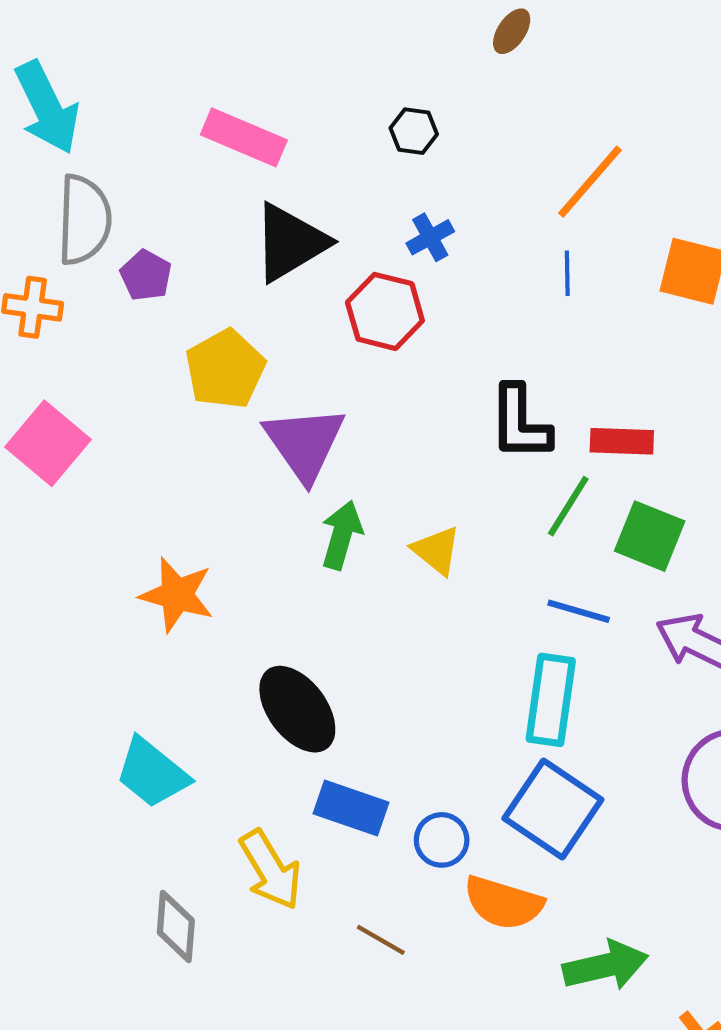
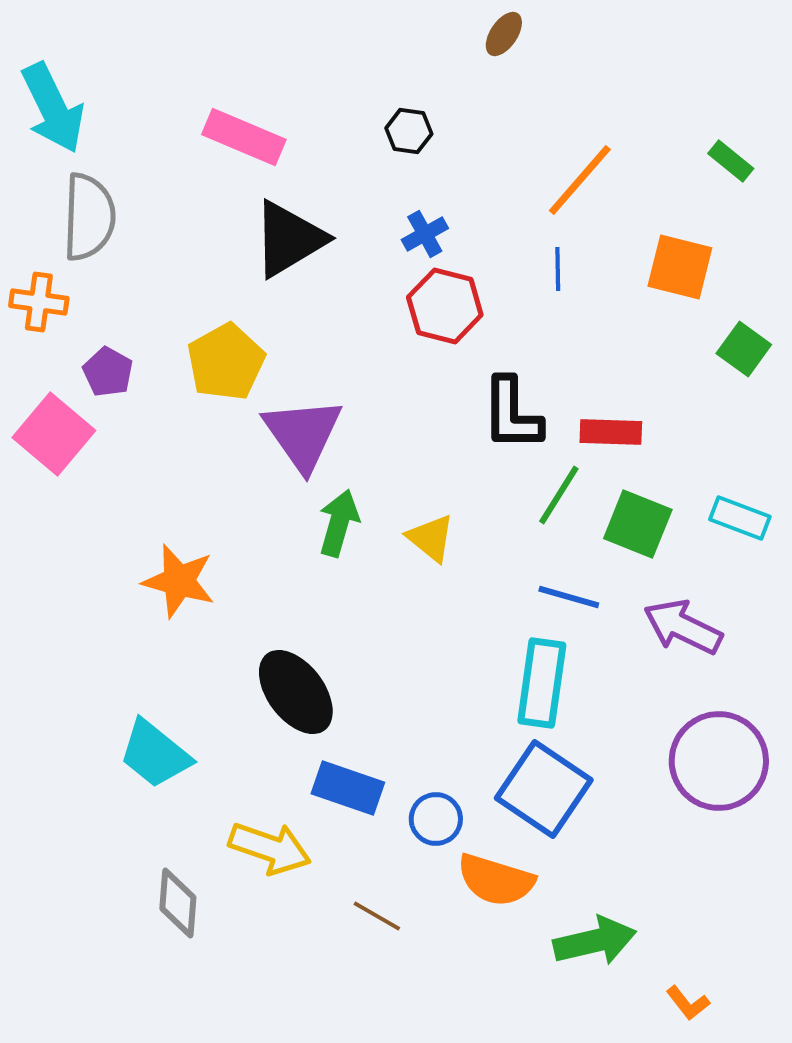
purple pentagon: (146, 275) -> (108, 372), moved
red hexagon: (385, 311) -> (445, 306), moved
yellow arrow: (271, 870) -> (270, 848), turned -40

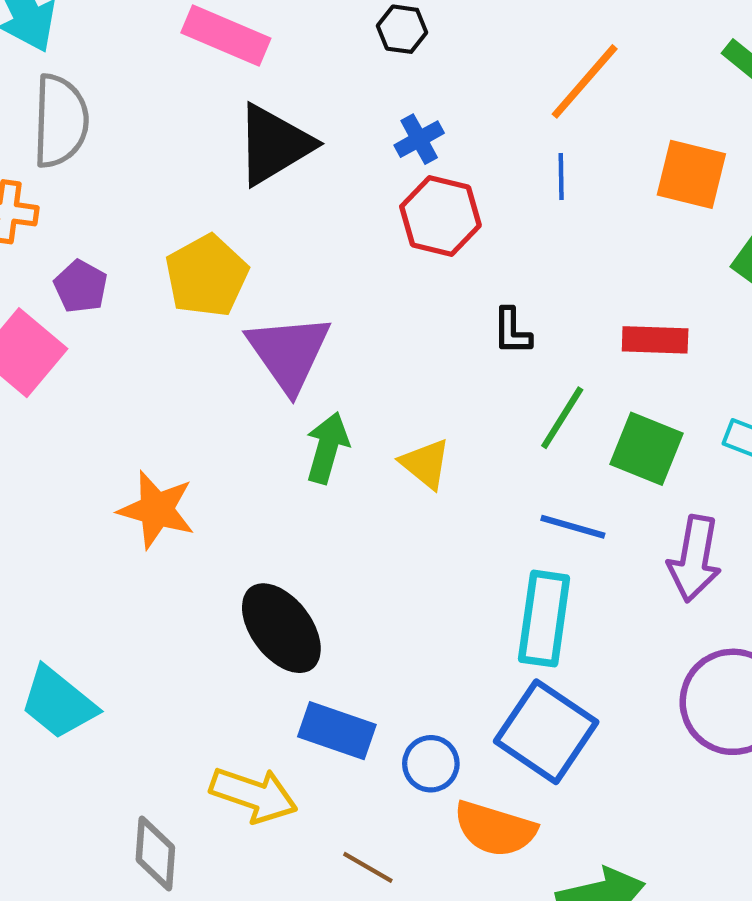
black L-shape: (512, 414) -> (512, 331), size x0.6
red rectangle: (611, 432) -> (655, 340), moved
purple arrow: (683, 627) -> (695, 559), turned -106
cyan trapezoid: (155, 754) -> (58, 703), moved

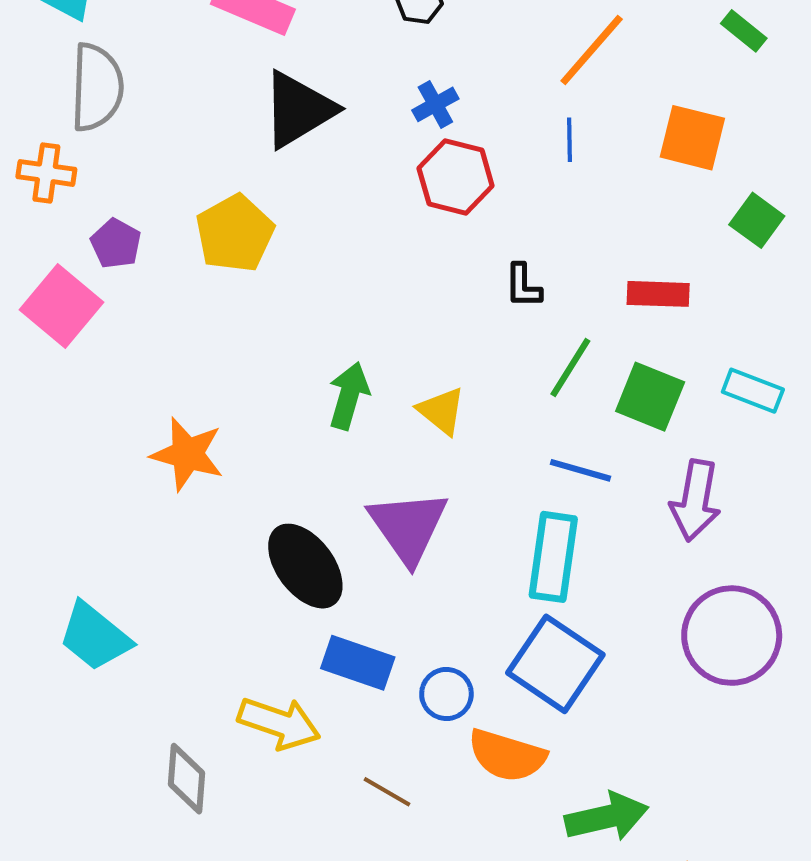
purple triangle: (289, 353) -> (408, 527), moved

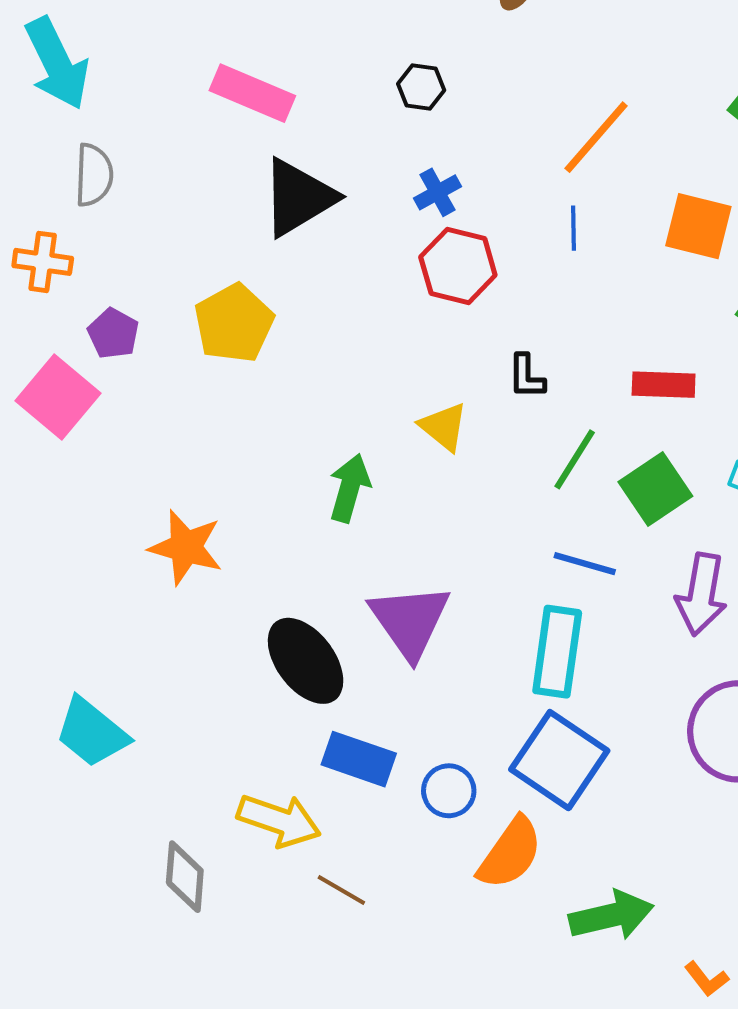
gray semicircle: (97, 87) -> (94, 175), size x0.7
green square: (650, 397) -> (655, 489), turned 34
yellow triangle: (441, 411) -> (444, 427), moved
orange semicircle: (507, 755) -> (510, 853), turned -72
brown line: (387, 792) -> (341, 890), moved

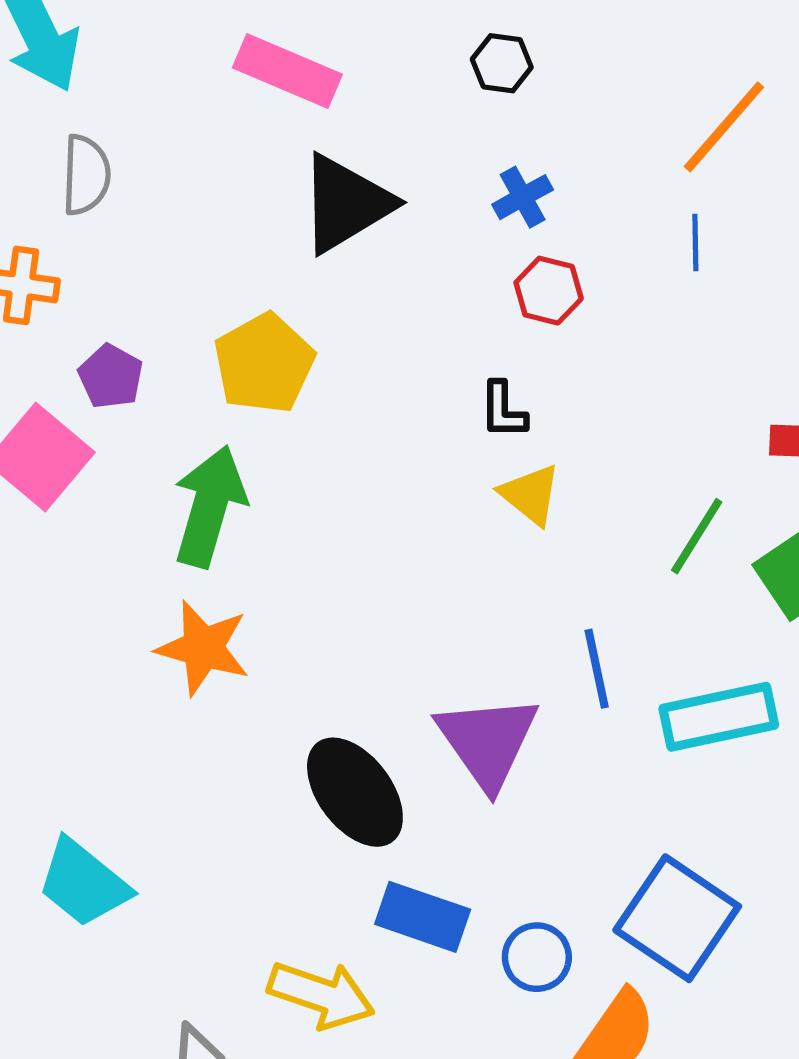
red hexagon: (458, 266) -> (549, 291), size x0.7
black L-shape: (526, 376) -> (503, 410), moved
green arrow: (350, 488) -> (209, 506), moved, size x1.4
blue line: (585, 564) -> (597, 669), moved, turned 62
cyan rectangle: (557, 652) -> (719, 717), moved, turned 70

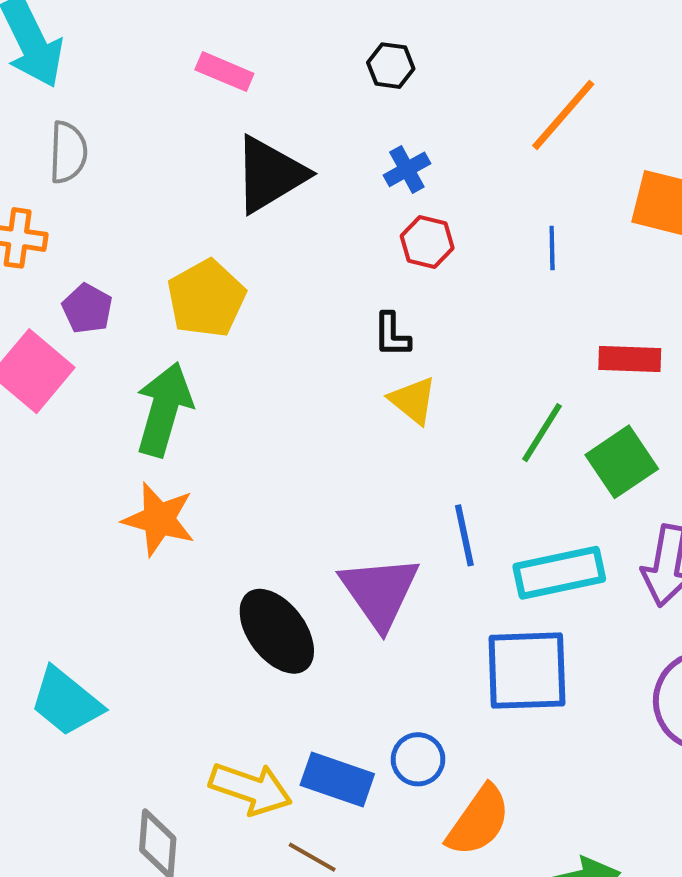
pink rectangle: (287, 71) -> (224, 72), size x0.7
blue line: (695, 243) -> (552, 248), moved
blue rectangle: (423, 917) -> (337, 779), moved
blue square: (677, 918) -> (527, 671), moved, turned -36

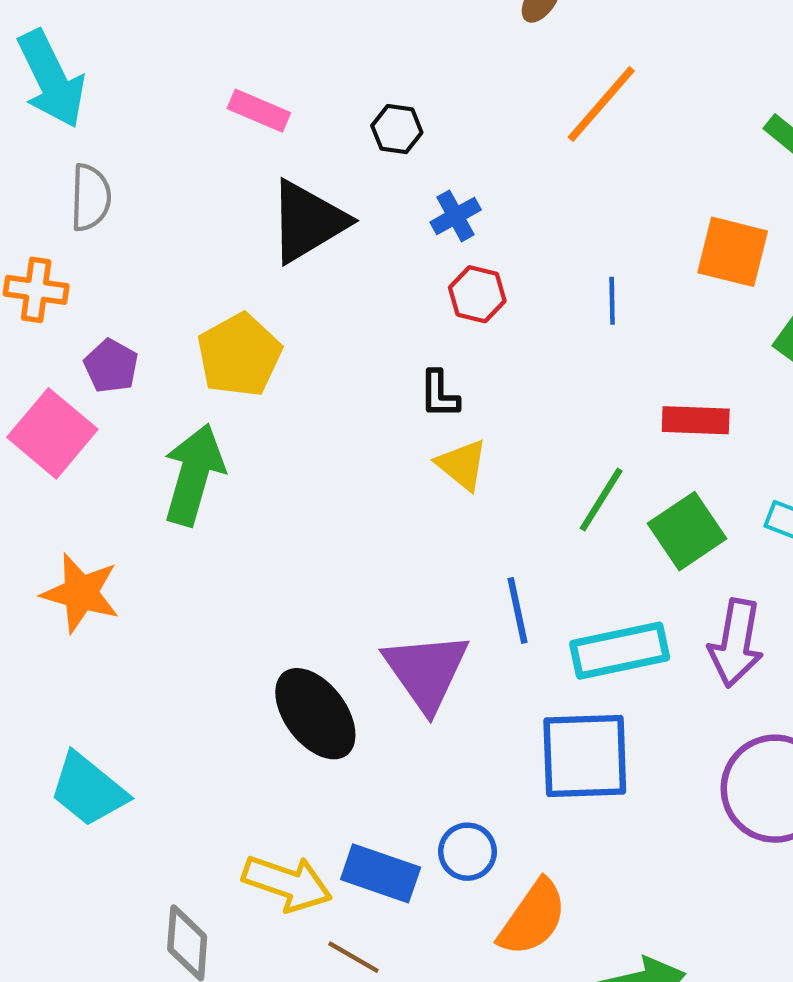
black hexagon: (391, 66) -> (397, 129), moved
orange line: (563, 115) -> (601, 104), moved
orange star: (159, 519) -> (81, 593), moved

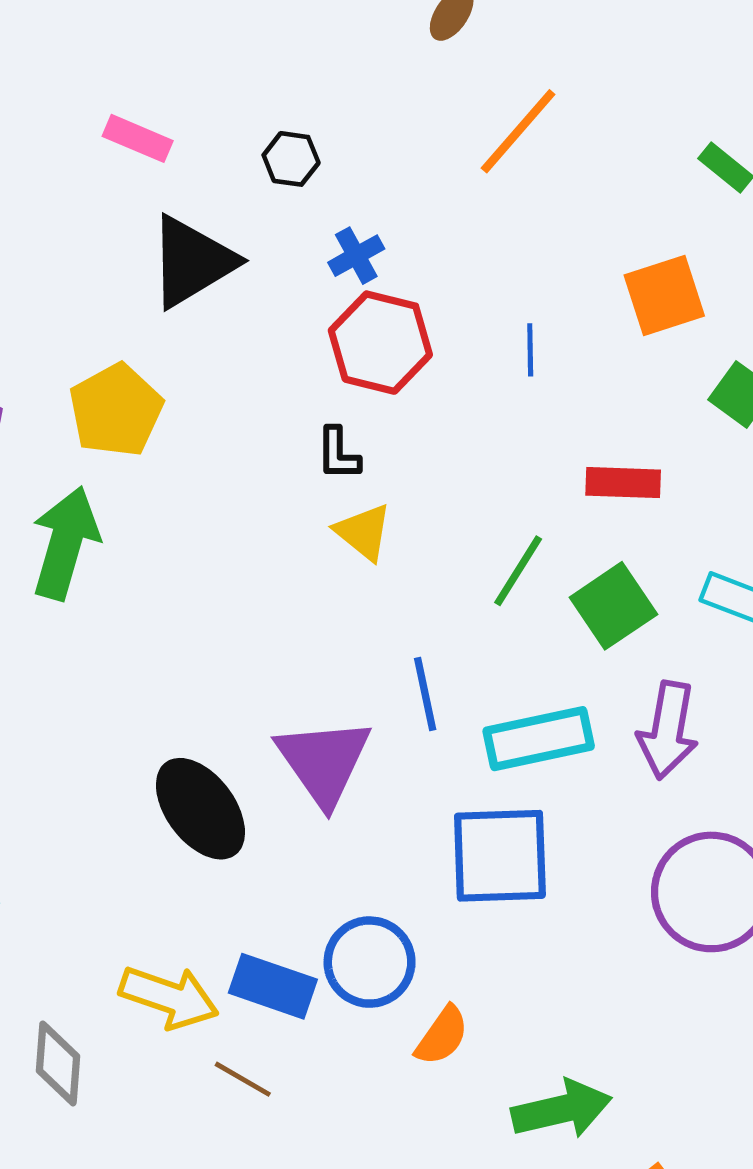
orange square: (733, 252) -> (664, 295), turned -32
red hexagon: (477, 294) -> (380, 343), size x1.6
blue circle: (467, 852) -> (370, 962), size x1.4
orange semicircle: (533, 918) -> (442, 1036), size x0.7

